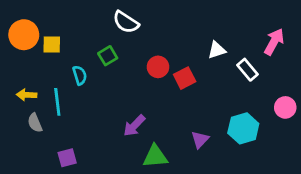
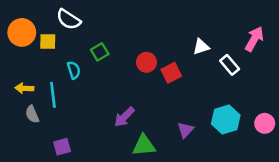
white semicircle: (126, 22) -> (69, 19), moved
pink circle: (285, 107) -> (265, 123), moved

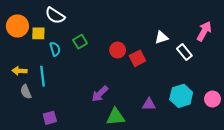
cyan semicircle: (74, 70) -> (55, 49), moved
purple triangle: (185, 130) -> (149, 104), turned 48

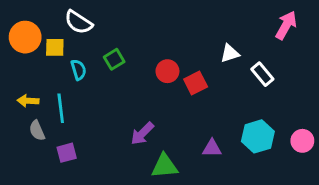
pink arrow: (204, 31) -> (286, 25), moved
purple square: (50, 118) -> (67, 153), moved

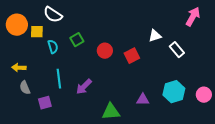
red circle: (167, 71) -> (105, 51), moved
cyan line: (61, 108) -> (59, 79), moved
purple arrow: (142, 133) -> (84, 87), moved

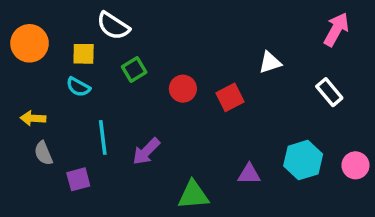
white semicircle: (53, 15) -> (113, 26), moved
yellow square: (37, 32) -> (84, 54), moved
cyan semicircle: (53, 47) -> (78, 87), moved, turned 136
white rectangle: (177, 50) -> (329, 92), moved

